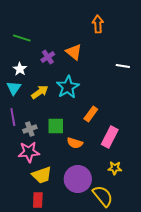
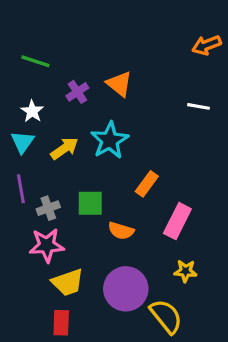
orange arrow: (98, 24) -> (206, 45), moved, turned -108

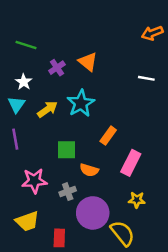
gray cross: (48, 208) -> (68, 192), moved
yellow trapezoid: (68, 282) -> (27, 221), moved
red rectangle: (61, 323) -> (59, 238), moved

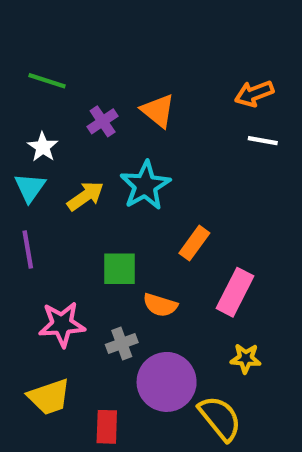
orange arrow: (152, 33) -> (254, 94), moved

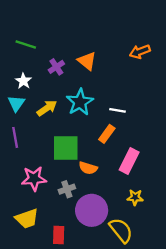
white line: (263, 141) -> (117, 110), moved
green square: (120, 269) -> (66, 148), size x1.4

